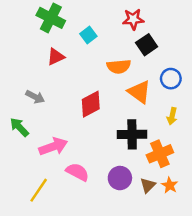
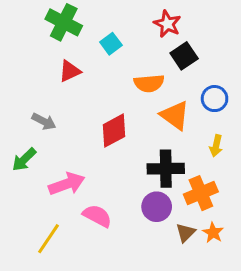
red star: (133, 19) -> (167, 24), turned 30
green arrow: (19, 127) -> (24, 159), turned -90
purple circle: (120, 178) -> (157, 207), moved

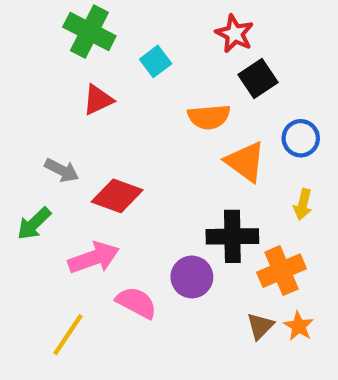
red diamond: (114, 131) -> (117, 196), moved, turned 48
purple circle: (157, 207) -> (192, 277), moved

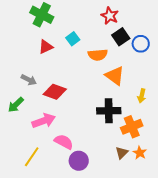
cyan square: (156, 61) -> (73, 39), moved
blue circle: (301, 138) -> (141, 44), moved
purple circle: (192, 277) -> (79, 161), moved

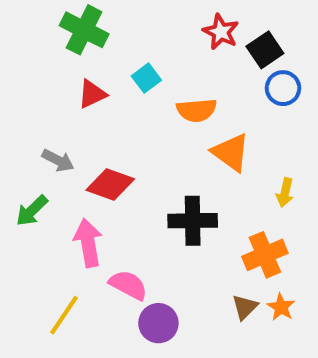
black square: (121, 37) -> (265, 50), moved
black cross: (109, 111) -> (193, 221), moved
pink arrow: (44, 121) -> (88, 243), turned -80

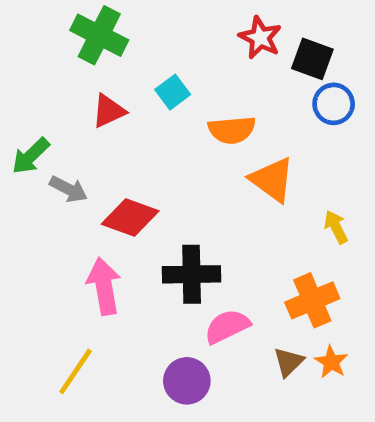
black square: (265, 50) -> (312, 59), turned -36
yellow arrow: (285, 193) -> (336, 227), turned 140
green arrow: (32, 211) -> (31, 156), moved
black cross: (193, 221) -> (192, 274), moved
pink semicircle: (128, 285) -> (227, 326), moved, turned -54

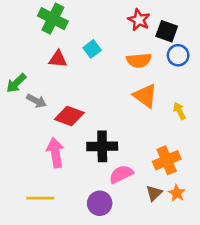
red triangle: (109, 111) -> (58, 59), turned 30
orange semicircle: (232, 130) -> (139, 60), moved
yellow arrow: (336, 227) -> (179, 111), moved
yellow line: (76, 371) -> (40, 198), turned 56

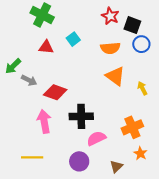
brown triangle: (154, 193) -> (116, 166), moved

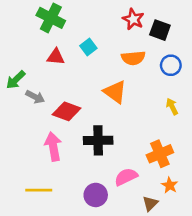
blue circle: (141, 44) -> (171, 65), moved
orange triangle: (115, 76) -> (115, 92), moved
pink semicircle: (96, 138) -> (126, 177), moved
brown triangle: (116, 166) -> (150, 203), moved

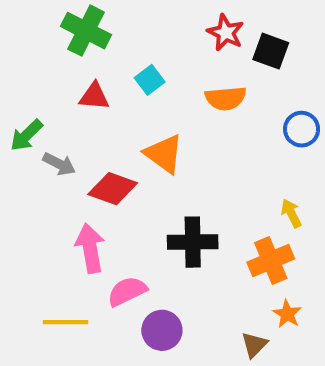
blue circle: (171, 65) -> (302, 129), moved
orange triangle: (115, 92) -> (164, 154), moved
yellow arrow: (172, 106) -> (291, 213), moved
black cross: (98, 140) -> (193, 242), moved
pink semicircle: (126, 177) -> (127, 291), moved

